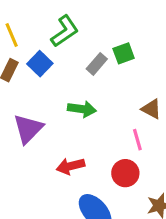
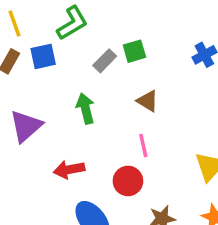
blue square: (40, 64) -> (43, 56), turned 30
green arrow: (82, 109) -> (85, 109), turned -116
brown triangle: (151, 109) -> (148, 101), moved

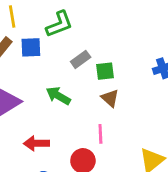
green square: (134, 51) -> (105, 71), moved
green arrow: (85, 109) -> (58, 96), turned -55

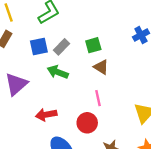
blue square: (31, 47) -> (39, 47), moved
gray rectangle: (81, 59) -> (61, 47), moved

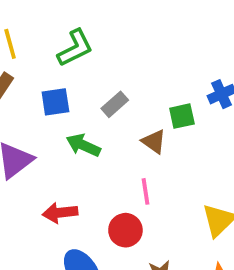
green square: (93, 45) -> (182, 116), moved
gray rectangle: (61, 47) -> (115, 104), moved

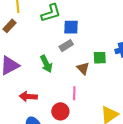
blue square: (55, 102) -> (71, 27), moved
green arrow: (83, 145) -> (46, 64), turned -150

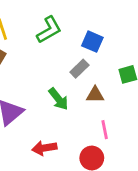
blue square: (71, 27) -> (92, 42), moved, turned 35
brown triangle: (83, 68) -> (95, 95), moved, turned -32

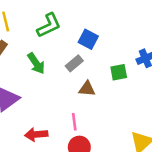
green arrow: (58, 99) -> (36, 63), moved
pink line: (105, 130) -> (74, 122), moved

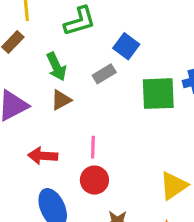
green square: (119, 72) -> (158, 94), size x1.6
brown triangle: (87, 89) -> (61, 100), moved, turned -42

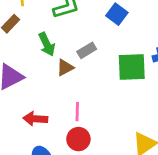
blue square: (126, 46) -> (117, 14), moved
brown triangle: (61, 100) -> (65, 67), moved

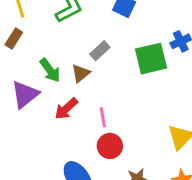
green arrow: (47, 44) -> (50, 70), moved
red arrow: (35, 119) -> (66, 109), moved, turned -35

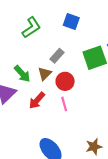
red circle: (110, 146) -> (65, 81), moved

